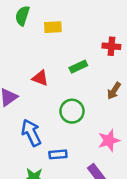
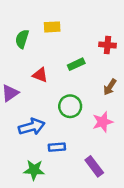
green semicircle: (22, 16) -> (22, 39), moved
blue arrow: (31, 133) -> (32, 127), turned 100
pink star: (109, 140) -> (103, 122), moved

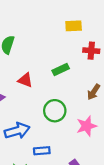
yellow rectangle: (52, 27) -> (74, 26), moved

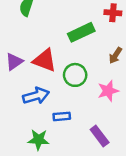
green rectangle: (61, 69) -> (81, 32), size x1.5
red triangle: (25, 80) -> (45, 60), moved, size x1.5

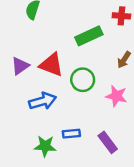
pink star: (108, 91) -> (116, 96), turned 30
blue rectangle: (62, 116) -> (71, 134), moved

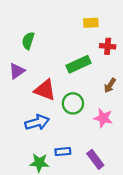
purple triangle: (20, 66) -> (17, 71), moved

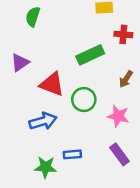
green semicircle: (28, 41) -> (33, 17), moved
purple rectangle: (95, 159) -> (120, 154), moved

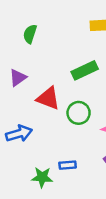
blue arrow: (43, 121) -> (19, 134), moved

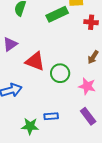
green rectangle: (85, 70) -> (57, 14), moved

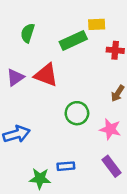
red triangle: (35, 61) -> (46, 75), moved

